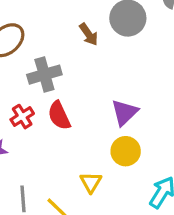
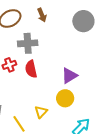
brown arrow: (89, 34) -> (42, 15), moved

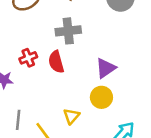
gray cross: (28, 43) -> (68, 31), moved

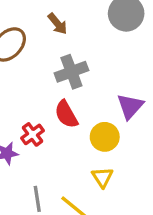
red cross: (28, 58) -> (32, 134), moved
yellow circle: (101, 97) -> (105, 137), moved

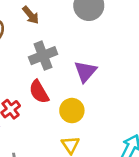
purple triangle: (130, 106) -> (85, 71), moved

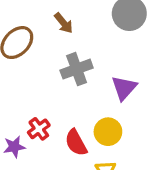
red semicircle: (39, 92) -> (76, 143), moved

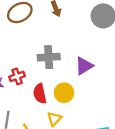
gray cross: (77, 69) -> (49, 57), moved

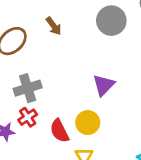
gray cross: (49, 57) -> (28, 88), moved

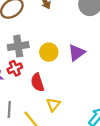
yellow circle: (88, 123) -> (49, 52), moved

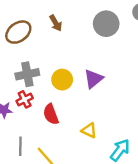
yellow triangle: (53, 105) -> (89, 130), moved, turned -40

